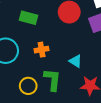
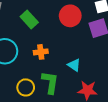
green rectangle: (28, 18) -> (29, 19), turned 30

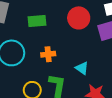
green rectangle: (29, 19) -> (37, 21), turned -54

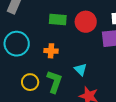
green rectangle: (37, 21) -> (58, 20), moved

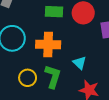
orange cross: (51, 51) -> (48, 45), size x1.6

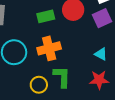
cyan triangle: (80, 63) -> (101, 54), moved

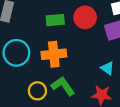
green L-shape: (62, 77) -> (63, 86), turned -45

